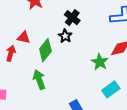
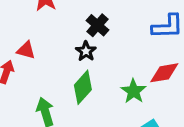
green diamond: (45, 50) -> (83, 87), moved

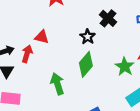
black cross: (97, 25) -> (108, 18), moved

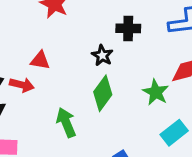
black cross: (108, 18) -> (128, 28), turned -35
red arrow: (27, 54) -> (22, 85), turned 91

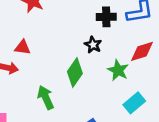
black cross: (128, 28) -> (106, 17), moved
black star: (102, 55) -> (93, 45), moved

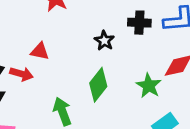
black star: (93, 45) -> (104, 41), moved

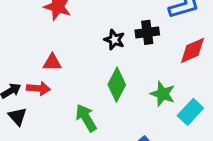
black cross: (139, 23) -> (147, 32), moved
green star: (149, 86) -> (163, 94), moved

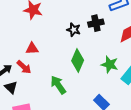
red arrow: (38, 88) -> (24, 67), turned 42

